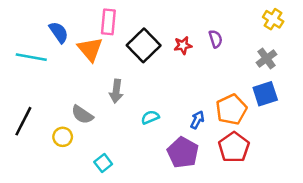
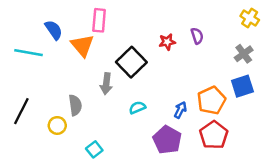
black square: (144, 45) -> (131, 62), moved
gray semicircle: (82, 115) -> (75, 105), turned -132

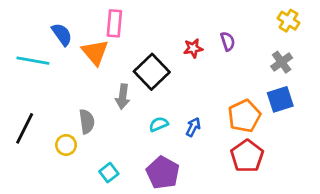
blue arrow: (180, 110) -> (193, 127), moved
purple pentagon: (167, 140) -> (163, 173), moved

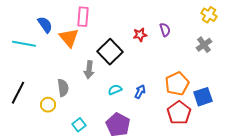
blue square: (280, 99) -> (203, 97), moved

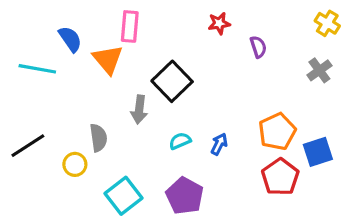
red star: (140, 35) -> (219, 23), moved
black line: (18, 93) -> (28, 146), turned 30
cyan square: (79, 125) -> (123, 196), size x1.6

